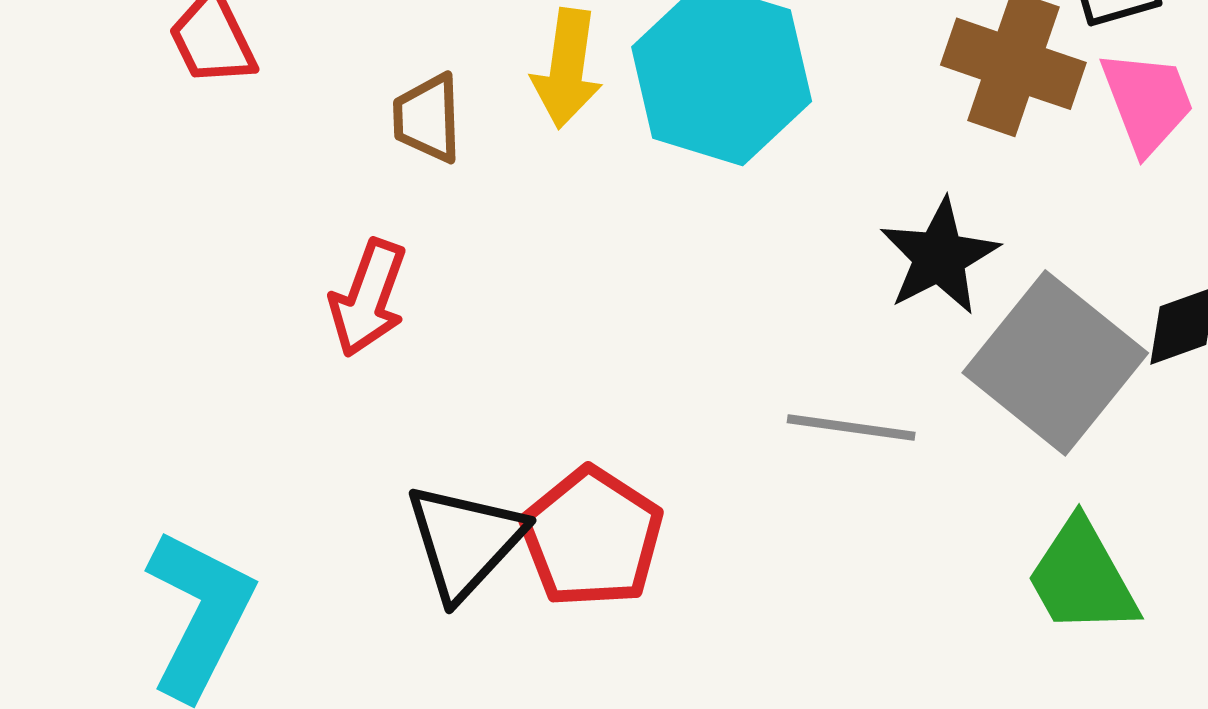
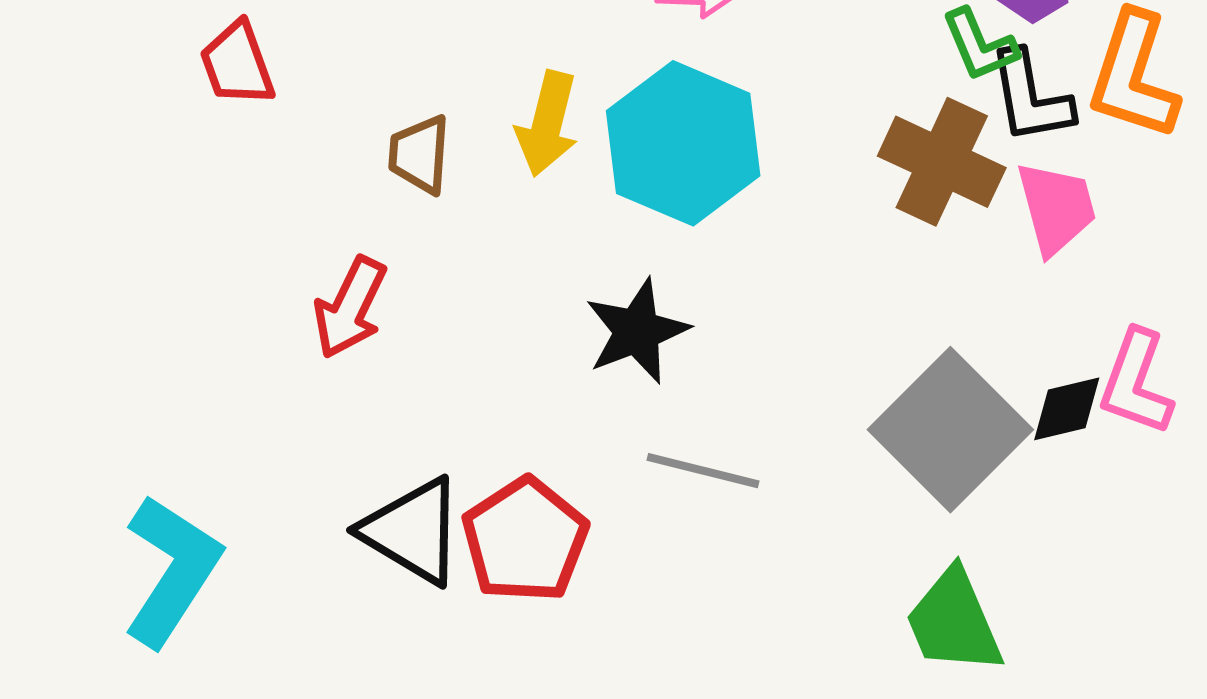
black star: (939, 257) -> (637, 331), moved
gray line: (851, 427) -> (703, 471), moved
black triangle: (465, 541) -> (413, 531), turned -48

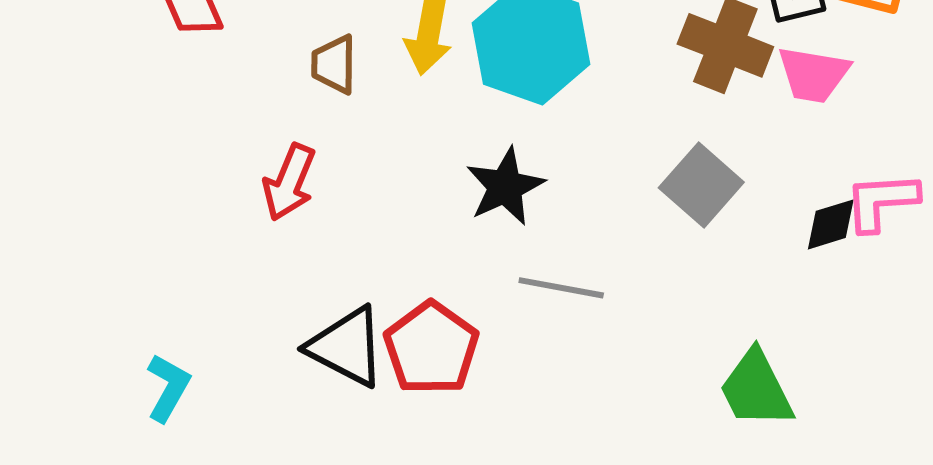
pink trapezoid: (1056, 208) -> (813, 74), turned 118
pink L-shape: (1136, 382) -> (881, 201), turned 70
gray square: (950, 430) -> (701, 185), moved, size x0.7
cyan L-shape: (172, 570) -> (168, 388), size x0.6

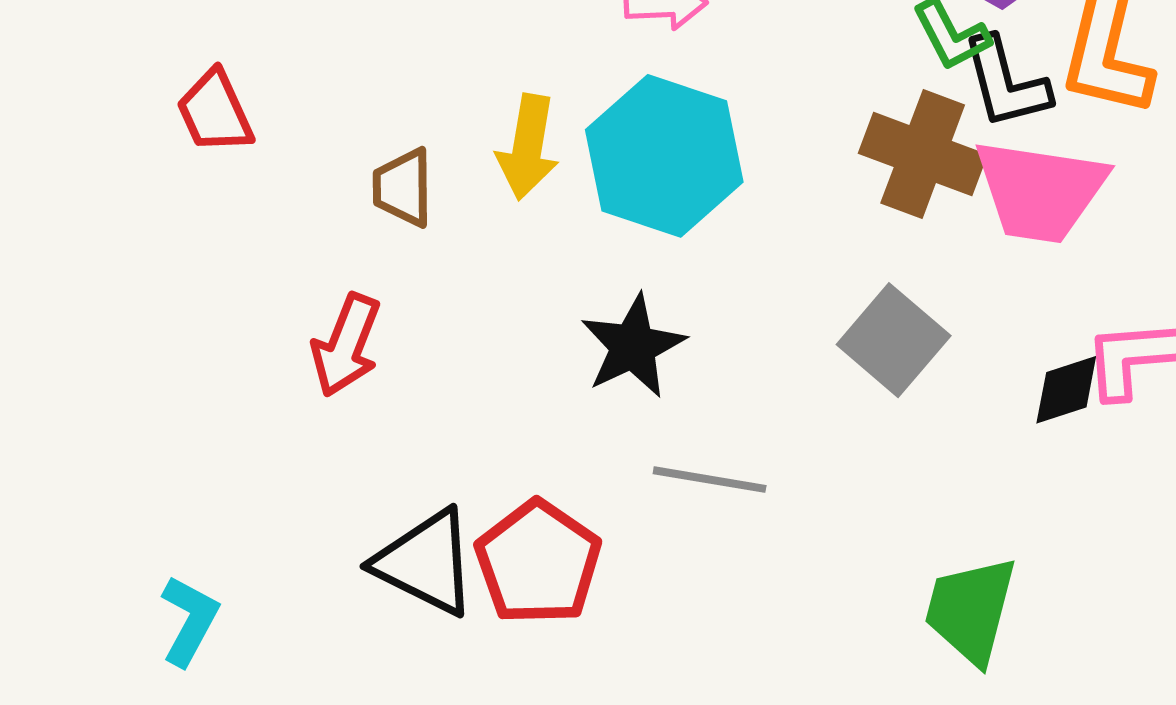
pink trapezoid: (813, 74) -> (1040, 191), size x1.4
green trapezoid: (756, 389) -> (971, 610), turned 42

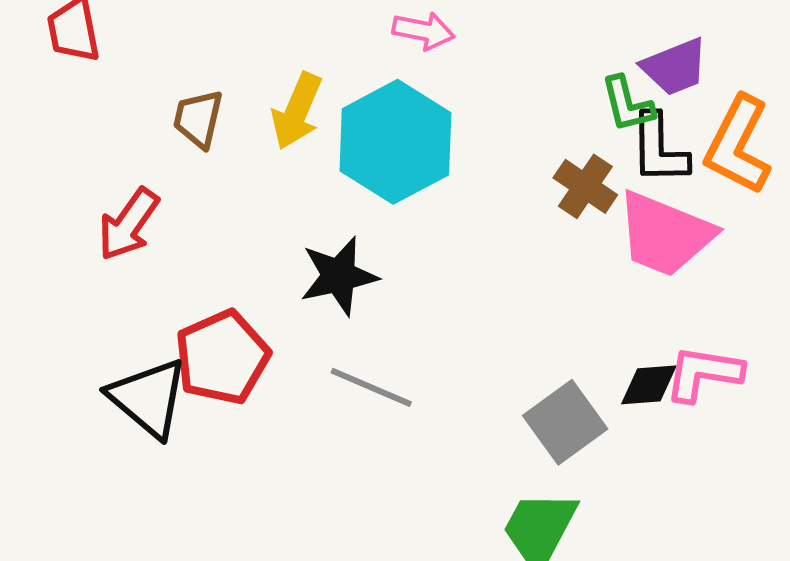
brown cross: (923, 154) -> (585, 186), size x0.7
gray square: (894, 340) -> (565, 422), moved
red pentagon: (538, 562) -> (222, 357), moved

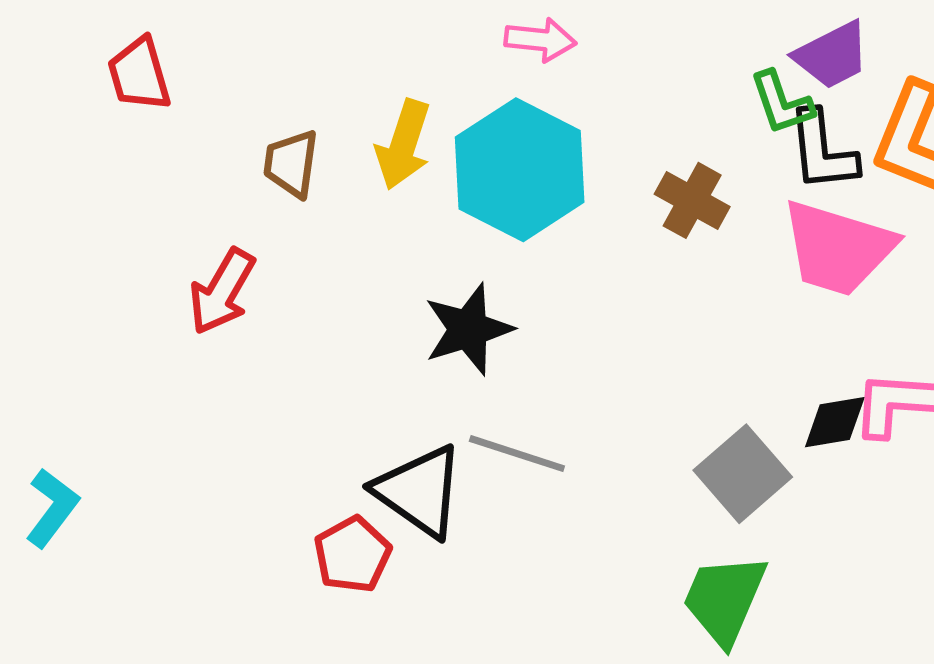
brown cross: (585, 186) -> (692, 200), moved
red pentagon: (222, 357) -> (352, 555), moved, size x0.7
black triangle: (148, 398) -> (419, 491), moved

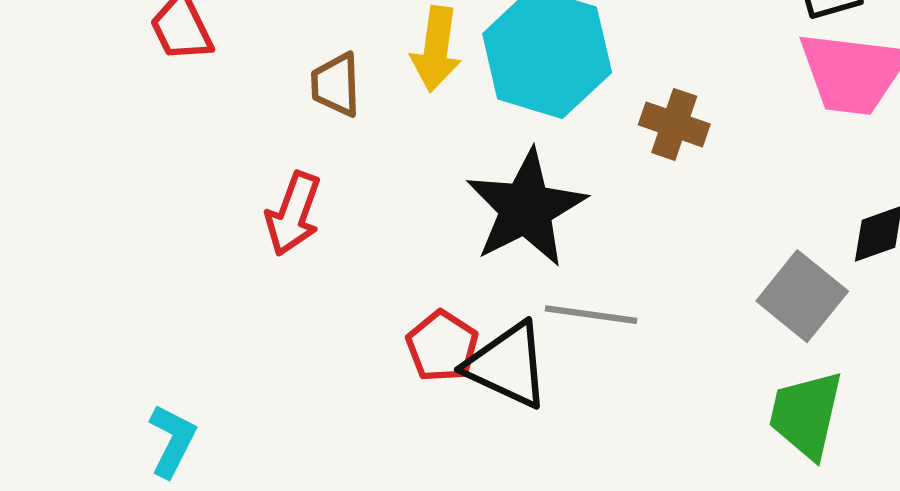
brown cross: (692, 200) -> (674, 124), moved
black star: (468, 329) -> (526, 208), size x1.4
red pentagon: (352, 555) -> (442, 346), moved

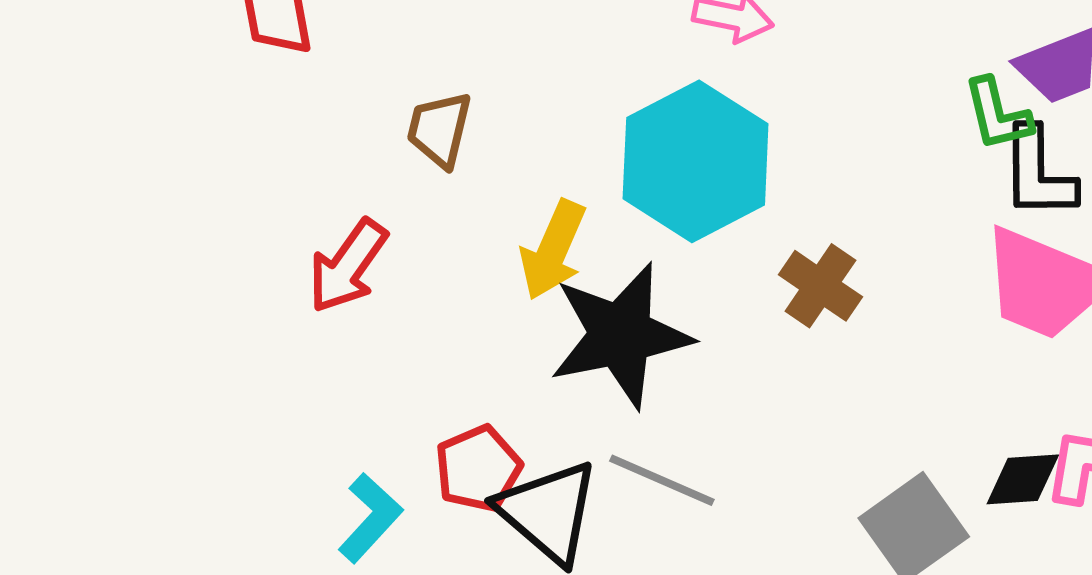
yellow arrow: (436, 49) -> (553, 250), moved
cyan L-shape: (172, 441) -> (370, 518), moved

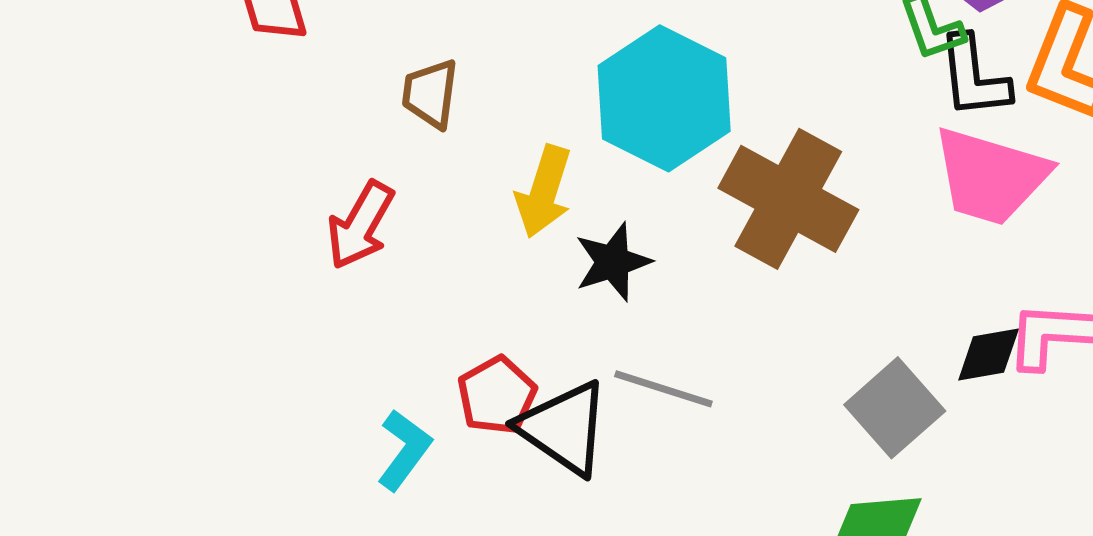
brown cross: (820, 286) -> (788, 199), size x1.8
black star: (621, 335) -> (613, 262), size x0.6

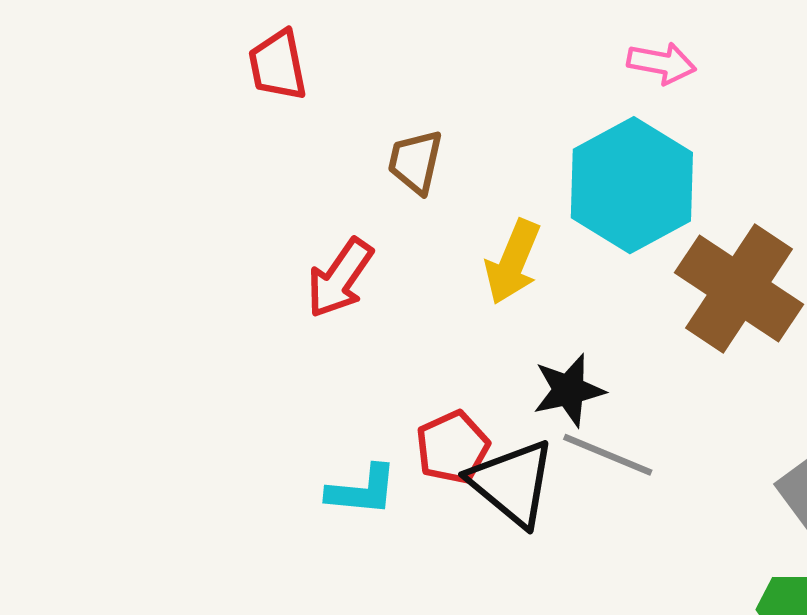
black star: (613, 262) -> (569, 390), moved
cyan L-shape: (404, 450) -> (362, 490), turned 54

